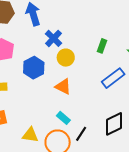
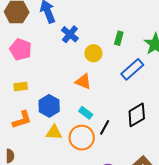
yellow circle: (66, 58) -> (93, 53), moved
blue hexagon: (34, 68) -> (49, 106), moved

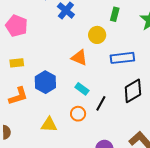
yellow circle: (93, 53) -> (97, 35), moved
blue rectangle: (132, 69) -> (122, 58), moved, turned 35
yellow triangle: (54, 132) -> (49, 125), moved
orange circle: (82, 138) -> (78, 114), size x0.6

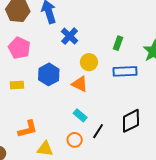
yellow circle: (97, 35) -> (89, 62), moved
blue rectangle: (122, 58) -> (125, 71), moved
blue hexagon: (45, 82) -> (49, 74), moved
orange L-shape: (18, 96) -> (28, 129), moved

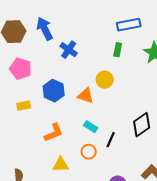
yellow circle: (89, 62) -> (105, 80), moved
blue rectangle: (125, 71) -> (129, 25), moved
orange L-shape: (28, 129) -> (54, 133), moved

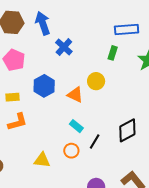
orange L-shape: (54, 133) -> (17, 122), moved

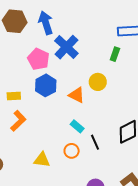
blue cross: (64, 47) -> (66, 47), size x1.4
pink pentagon: (14, 60) -> (38, 59), moved
orange L-shape: (17, 122) -> (18, 121), turned -30
black line: (95, 141) -> (95, 142), turned -56

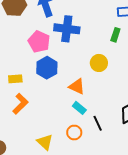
blue cross: (66, 47) -> (67, 29), turned -35
orange triangle: (77, 95) -> (77, 86), moved
yellow triangle: (42, 160) -> (45, 142), turned 36

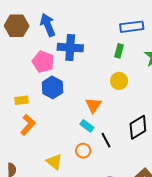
yellow circle: (99, 63) -> (119, 81), moved
orange triangle: (77, 86) -> (93, 105), moved, turned 42

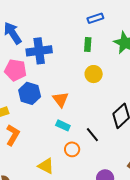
blue rectangle: (132, 27) -> (95, 18), size x0.7
orange triangle: (93, 105) -> (61, 99), moved
cyan rectangle: (87, 126) -> (63, 125), moved

